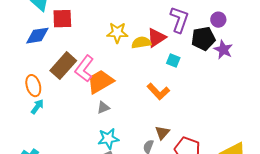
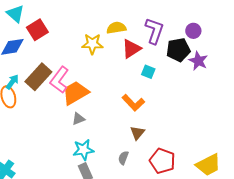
red square: (62, 19) -> (37, 30), turned -30
yellow semicircle: (141, 43) -> (116, 28), moved
cyan arrow: (37, 107) -> (12, 82), moved
brown triangle: (162, 133) -> (137, 133), moved

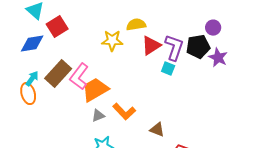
purple L-shape: (154, 31) -> (174, 48), moved
orange L-shape: (133, 103) -> (124, 112), moved
brown triangle: (137, 133) -> (157, 130), turned -49

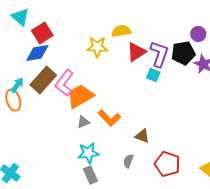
blue diamond: (32, 44) -> (37, 53), moved

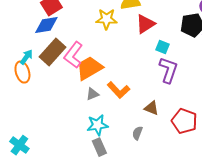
purple L-shape: (159, 54) -> (168, 70), moved
red pentagon: (167, 164) -> (184, 121), moved

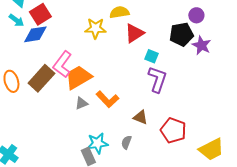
brown rectangle: (52, 52) -> (41, 78), moved
cyan arrow: (26, 57) -> (16, 20), moved, turned 91
cyan star: (97, 125) -> (97, 143), moved

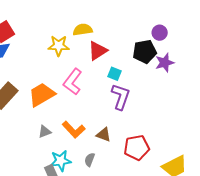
purple star: (201, 45) -> (165, 63), turned 30
pink L-shape: (62, 64) -> (73, 82), moved
orange L-shape: (107, 99) -> (74, 130), moved
gray triangle: (81, 103) -> (45, 132), moved
red pentagon: (173, 130) -> (137, 148), turned -30

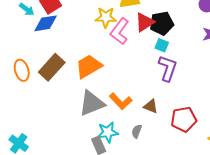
black pentagon: (145, 52) -> (162, 23), moved
pink L-shape: (73, 82) -> (120, 31), moved
gray triangle: (45, 132) -> (92, 103), size x2.0

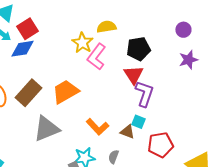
yellow star: (106, 17) -> (82, 43), turned 30
red triangle: (145, 22) -> (133, 75), moved, turned -30
cyan square: (162, 45) -> (138, 122), moved
gray triangle: (92, 103) -> (46, 129), moved

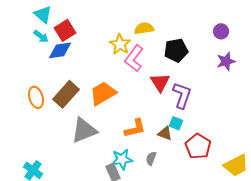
red triangle: (133, 75) -> (160, 82), moved
orange L-shape: (97, 127) -> (135, 128), turned -60
red pentagon: (160, 145) -> (198, 146), turned -30

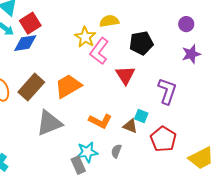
purple L-shape: (182, 95) -> (167, 91), moved
orange L-shape: (135, 128) -> (100, 121), turned 40

